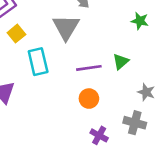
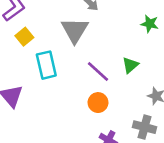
purple line: (89, 68) -> (98, 72), turned 50

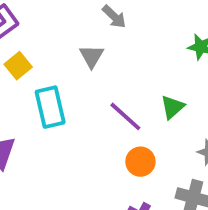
gray triangle: (75, 30) -> (92, 56), size x0.6
orange circle: (98, 103) -> (140, 162), moved

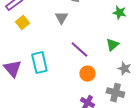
cyan rectangle: (50, 107) -> (39, 63), moved
green triangle: (172, 107) -> (112, 45), moved

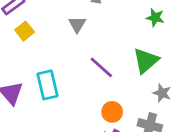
green triangle: (112, 45) -> (146, 61), size x1.5
orange circle: (87, 74) -> (112, 112), moved

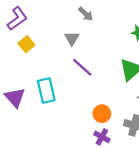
purple line: (101, 67) -> (82, 67), moved

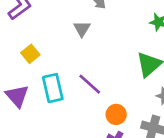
yellow square: (26, 44) -> (30, 54), moved
purple line: (82, 67) -> (90, 84), moved

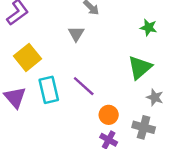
yellow square: (30, 54) -> (28, 57), size x1.5

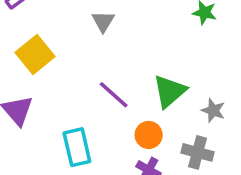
green triangle: (140, 67) -> (170, 91), moved
cyan rectangle: (49, 90) -> (77, 147), moved

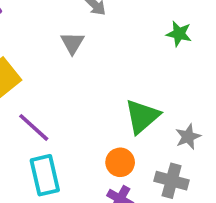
purple line: (114, 95) -> (34, 127), moved
gray star: (213, 110) -> (188, 137), turned 30

